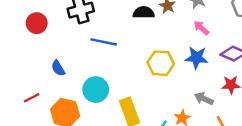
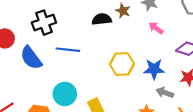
blue star: (197, 58) -> (154, 69), moved
blue semicircle: (58, 68) -> (31, 58), moved, size x1.6

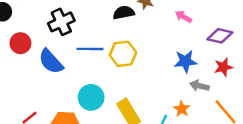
yellow hexagon: (122, 64) -> (123, 54), moved

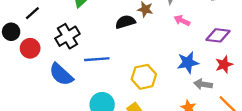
red circle: (20, 43) -> (30, 48), moved
yellow hexagon: (123, 54) -> (144, 77), moved

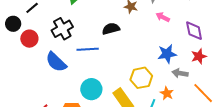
black semicircle: (125, 22) -> (111, 29), moved
purple diamond: (218, 35) -> (194, 31), turned 70
yellow hexagon: (144, 77) -> (141, 78), moved

